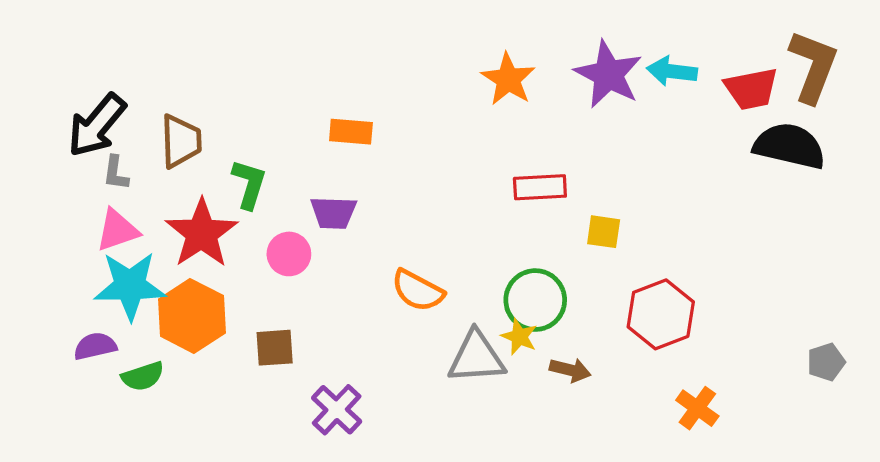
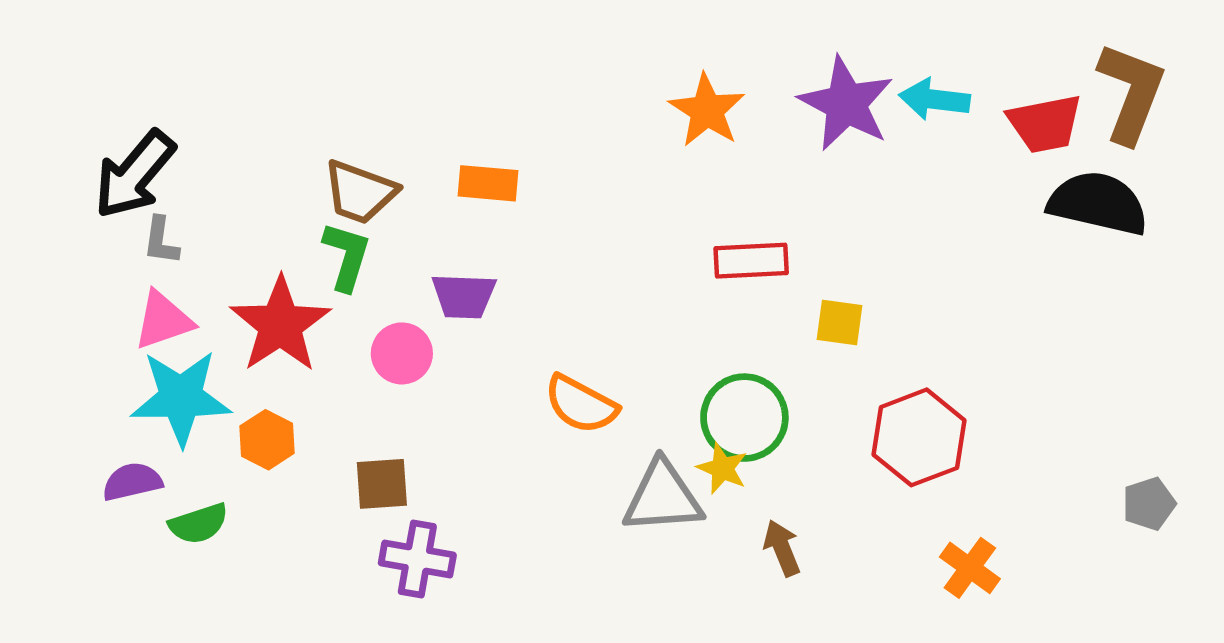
brown trapezoid: (181, 141) -> (360, 192), moved, turned 112
orange hexagon: (192, 316) -> (267, 440), size x0.6
brown arrow: (570, 370) -> (782, 548), moved, turned -126
purple cross: (337, 410) -> (417, 559), moved, turned -33

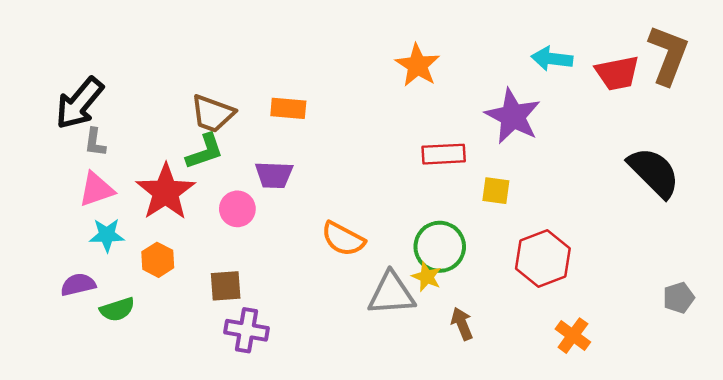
purple star: (846, 104) -> (513, 116), moved
black semicircle: (1098, 203) -> (654, 172), moved, turned 32
green L-shape: (347, 256) -> (205, 151), turned 54
cyan star: (181, 398) -> (107, 235), size x0.6

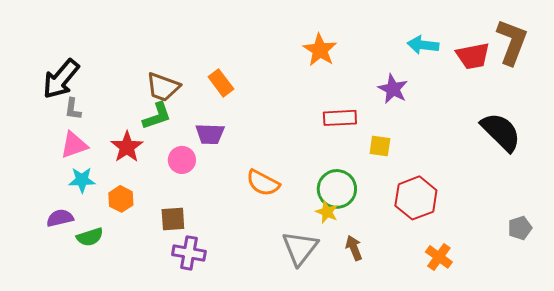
orange rectangle: (288, 108) -> (221, 83), turned 48
purple star: (513, 116) -> (393, 89), size x0.7
red star: (166, 192) -> (127, 147), size x0.7
gray triangle: (391, 294) -> (300, 248), moved, turned -48

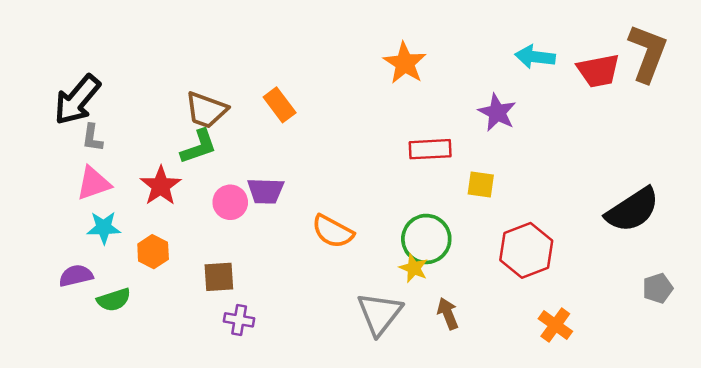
black semicircle: (501, 132) -> (632, 210), moved, turned 102
purple trapezoid: (210, 134) -> (266, 191), moved
purple cross: (189, 253) -> (239, 320), size x0.7

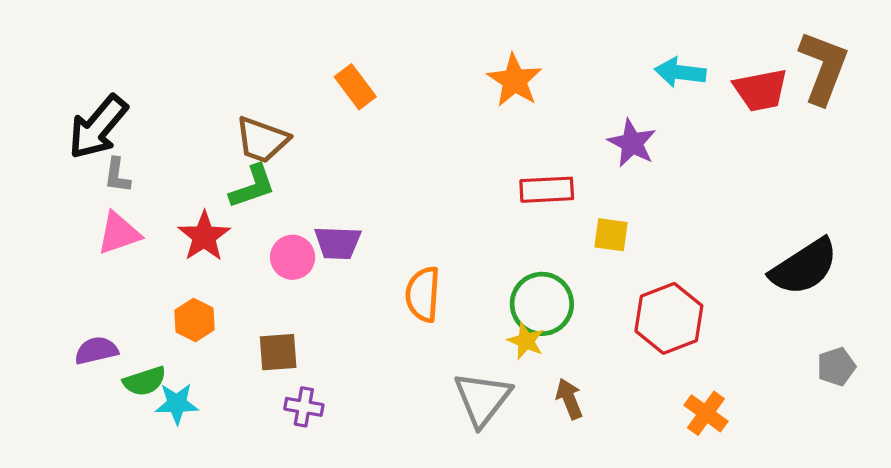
orange rectangle: (280, 105) -> (355, 87), moved
cyan star: (104, 228) -> (177, 404), moved
orange semicircle: (333, 231) -> (423, 294), turned 66

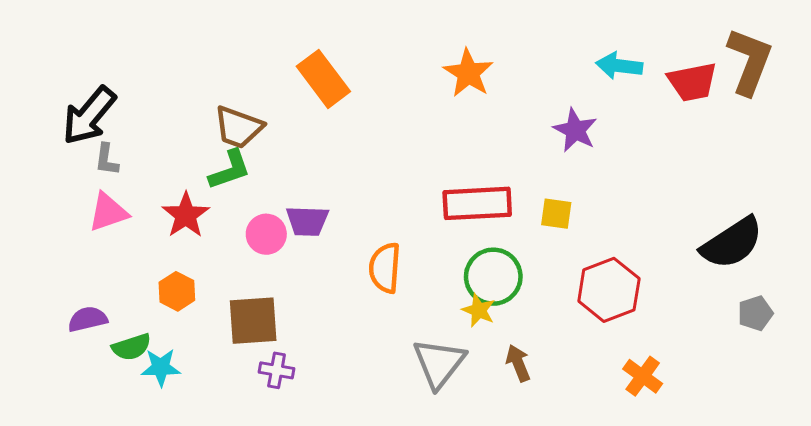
orange rectangle: (355, 87) -> (323, 79), size x1.4
red rectangle: (547, 190) -> (477, 203), moved, size x1.4
brown square: (278, 352) -> (253, 321), size x1.4
gray pentagon: (836, 367) -> (755, 313), moved

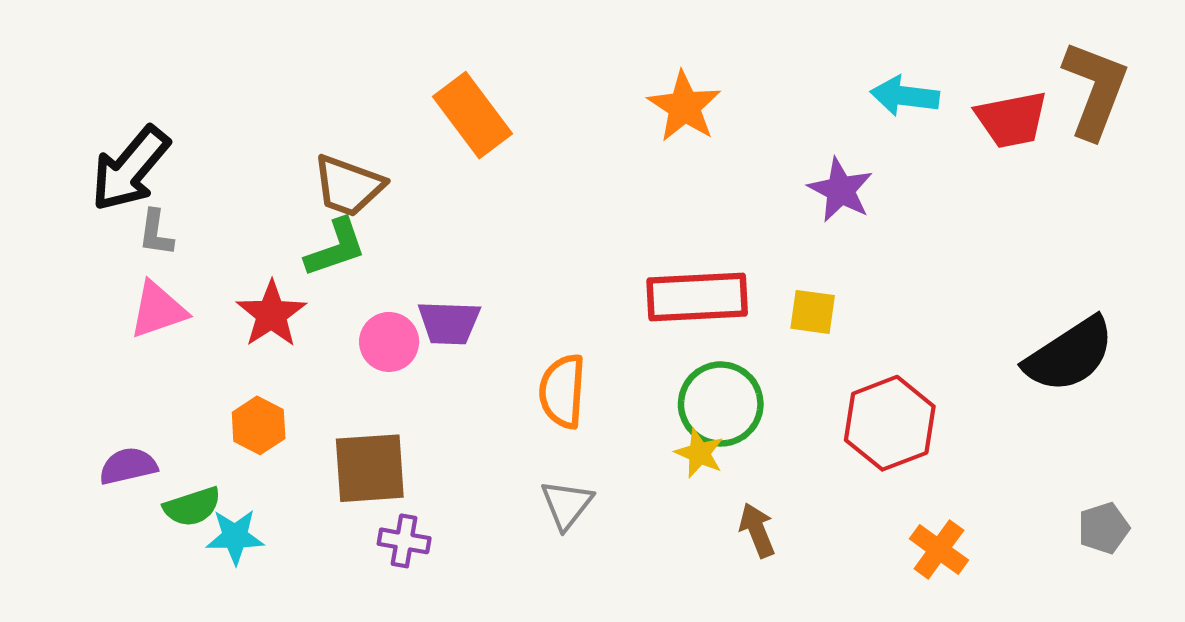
gray pentagon: (755, 313) -> (1104, 528), moved
gray triangle: (439, 363) -> (567, 505), moved, size x0.7

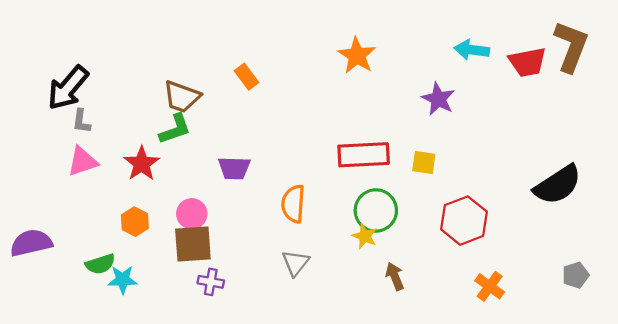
orange rectangle: (473, 115) -> (246, 77), moved, size x0.6
pink circle: (389, 342) -> (192, 214), moved
purple semicircle: (128, 466) -> (31, 243), moved, size x1.4

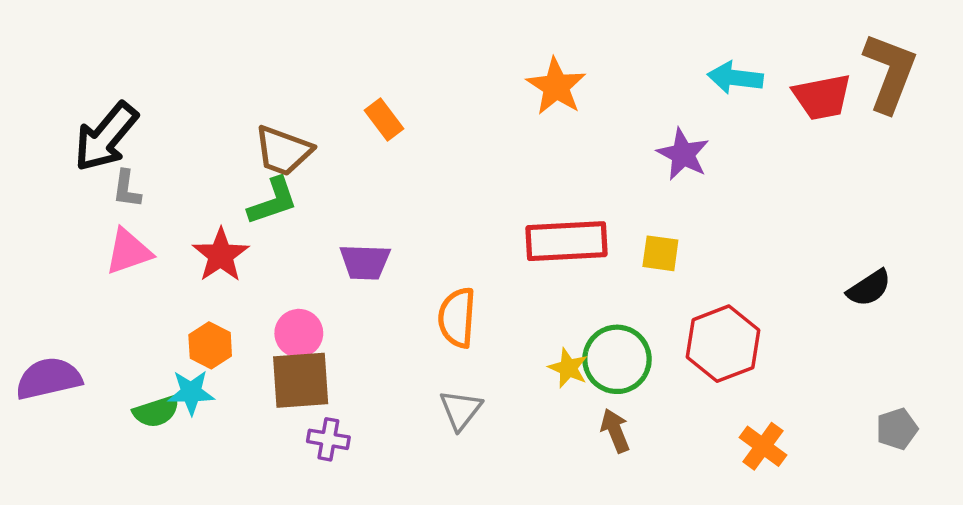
black semicircle: (558, 185) -> (869, 288), size x0.6
green circle: (376, 210) -> (617, 359), moved
cyan star: (123, 280) -> (191, 392), moved

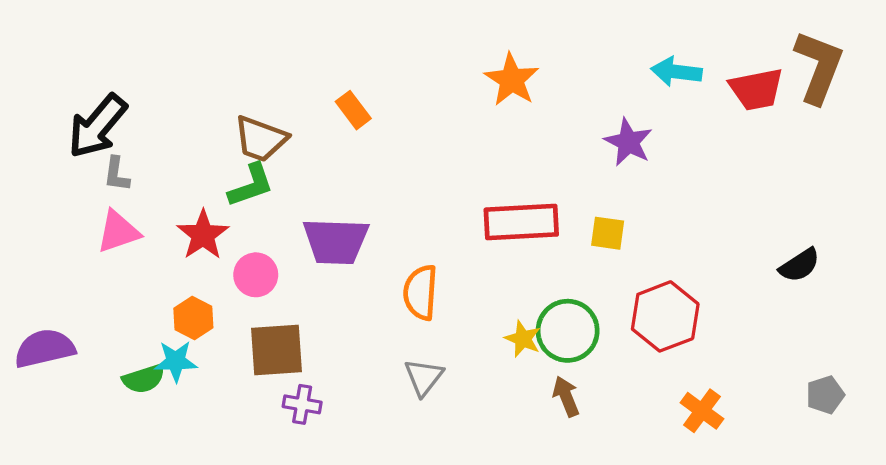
purple trapezoid: (365, 262) -> (336, 241), size x1.4
pink circle: (299, 333) -> (256, 275), moved

